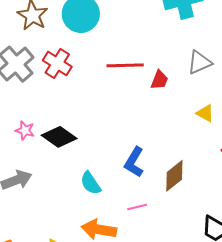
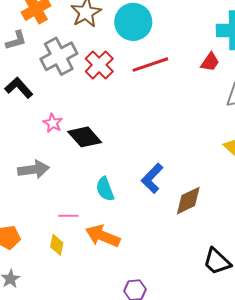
red line: (125, 65) -> (150, 65), moved, turned -30
red trapezoid: (159, 80) -> (210, 62), moved
pink line: (137, 207) -> (68, 216), moved

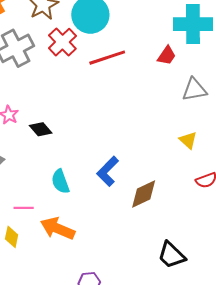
red cross: (99, 65) -> (62, 42), moved
black diamond: (85, 137) -> (41, 129), size x0.7

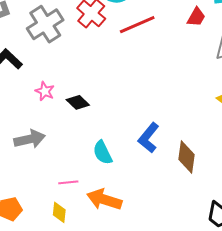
brown diamond: (144, 194) -> (186, 157), turned -52

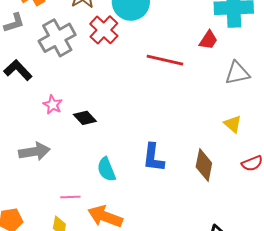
red line: (137, 25) -> (165, 60), moved, turned 33
blue L-shape: (149, 138) -> (153, 158), turned -36
brown diamond: (186, 157) -> (204, 165), moved

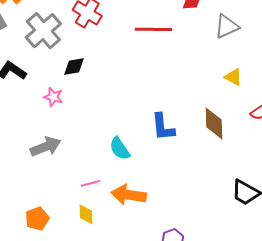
black diamond: (85, 118) -> (74, 66), moved, turned -45

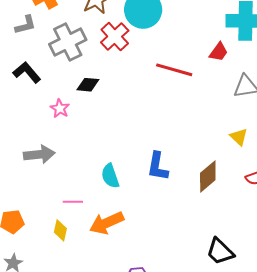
brown diamond: (214, 123) -> (208, 177), turned 36
orange arrow: (129, 195) -> (107, 223), turned -48

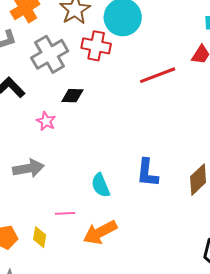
red cross: (115, 37) -> (96, 46), turned -32
red line: (174, 70) -> (158, 75), turned -33
yellow diamond: (60, 230) -> (40, 237), moved

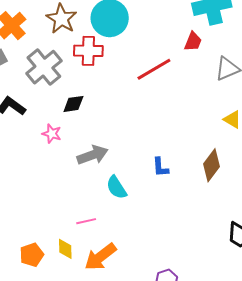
gray arrow: (28, 168) -> (92, 155), moved
blue L-shape: (147, 173) -> (160, 167), size x0.7
orange arrow: (100, 232) -> (100, 257), moved

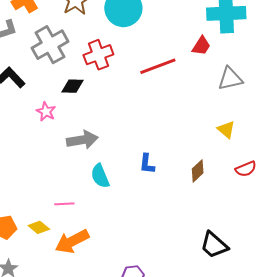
red cross: (88, 51) -> (98, 55), moved, turned -32
brown diamond: (211, 165) -> (198, 171), size x0.7
yellow diamond: (65, 249) -> (39, 227), turned -60

